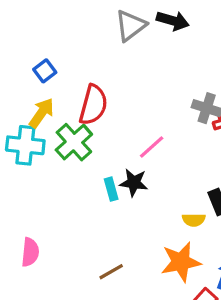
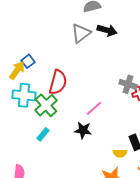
yellow arrow: (41, 113) -> (17, 70), moved
cyan cross: (25, 145) -> (24, 95), moved
cyan rectangle: (111, 189) -> (43, 134), moved, turned 56

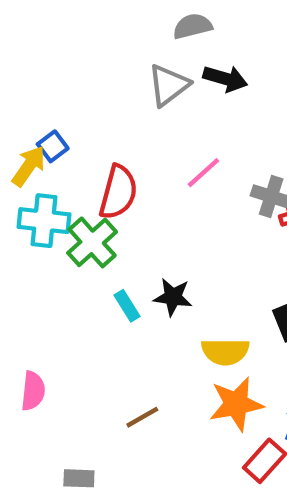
pink line: (94, 108) -> (203, 173), moved
cyan rectangle: (43, 134) -> (127, 306), moved, turned -72
yellow semicircle: (120, 153) -> (225, 352), moved, size x1.5

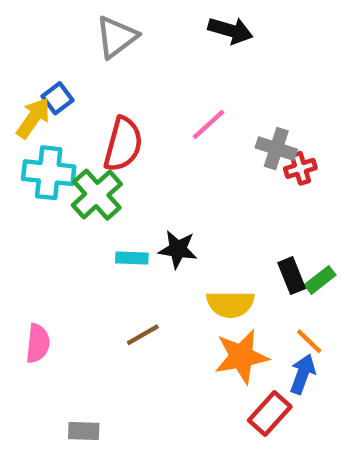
gray triangle: (168, 85) -> (117, 37), moved
cyan rectangle: (127, 306) -> (132, 258), turned -56
brown line: (142, 417) -> (143, 335), moved

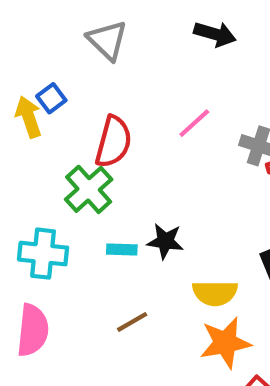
gray triangle: (117, 37) -> (107, 40), turned -39
yellow arrow: (33, 118) -> (29, 117), turned -54
cyan cross: (49, 173) -> (43, 254), moved
pink semicircle: (38, 343) -> (33, 330), size x1.4

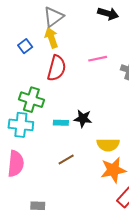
gray triangle: (107, 40) -> (53, 17), turned 40
yellow arrow: (29, 117) -> (51, 38), moved
pink line: (194, 123) -> (98, 59), turned 30
green cross: (89, 189) -> (31, 100), moved, turned -30

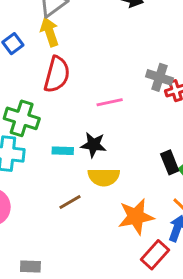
pink line: (98, 59) -> (110, 102), moved
yellow semicircle: (108, 145) -> (104, 177), moved

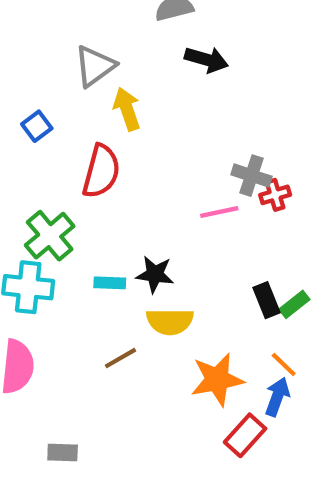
yellow arrow: (50, 32) -> (127, 109), moved
pink line: (110, 102) -> (219, 212), moved
green cross: (22, 118) -> (50, 236), turned 32

